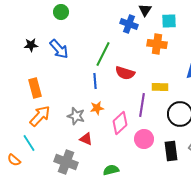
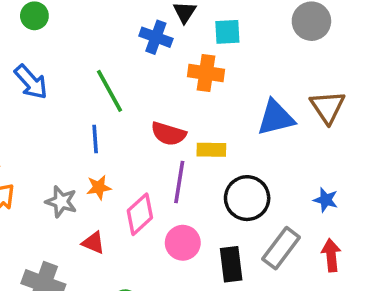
green line: (103, 54) -> (109, 91), turned -55
red semicircle: (125, 73) -> (168, 134), moved
red triangle: (86, 139) -> (93, 243), moved

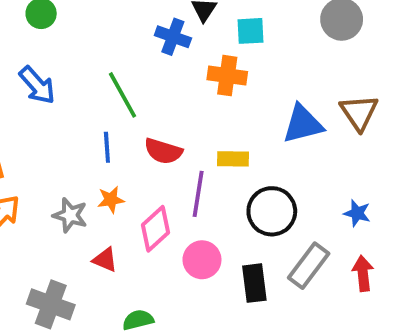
red semicircle: (168, 134) -> (163, 151), moved

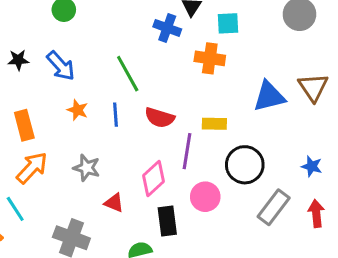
orange star: (111, 200) -> (78, 110), moved, turned 30
pink circle: (202, 260) -> (205, 197), moved
black rectangle: (254, 283) -> (167, 221), moved

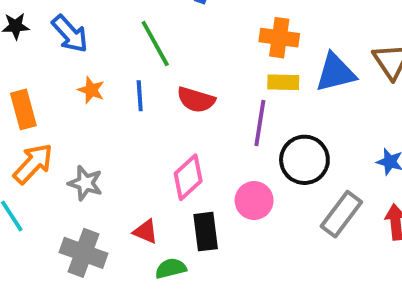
orange cross: (210, 58) -> (279, 38), moved
yellow rectangle: (214, 124) -> (283, 82), moved
purple line: (187, 151) -> (260, 123), moved
gray star: (87, 168) -> (85, 183), moved
red triangle: (114, 203) -> (146, 232), moved

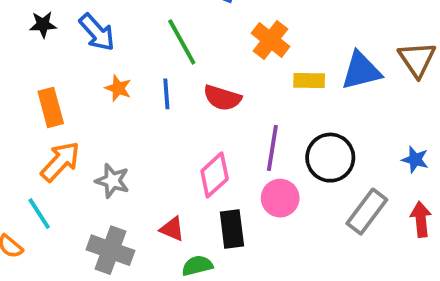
orange cross: (279, 38) -> (270, 40), moved, turned 30
purple line: (260, 123) -> (272, 148), moved

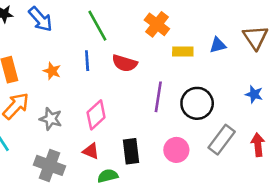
blue triangle: (361, 71) -> (218, 45), size x0.6
orange star: (118, 88) -> (52, 71), moved
blue star: (415, 160) -> (254, 94), moved
pink diamond: (215, 175) -> (96, 115), moved
pink circle: (280, 198) -> (176, 150), moved

